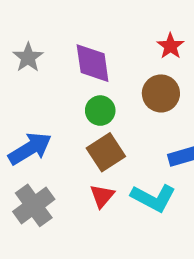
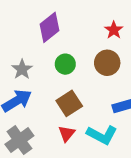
gray star: (28, 57) -> (22, 69), moved
purple diamond: (93, 63) -> (50, 27), moved, turned 60
green circle: (100, 111) -> (65, 64), moved

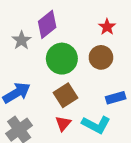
green circle: (65, 64) -> (62, 59), size x1.6
gray star: (22, 69) -> (22, 40), moved

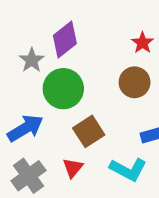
green circle: (62, 59) -> (63, 89), moved
red triangle: (63, 123) -> (73, 168), moved

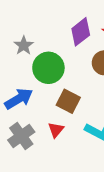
purple diamond: (65, 40) -> (81, 32), moved
brown square: (89, 131) -> (68, 101), turned -30

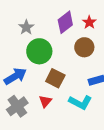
gray star: (24, 45) -> (26, 27), moved

